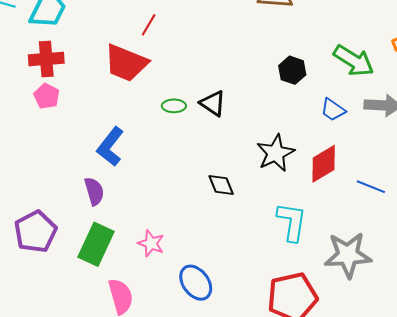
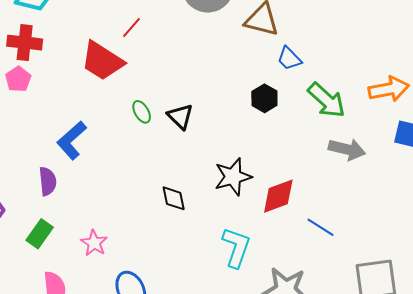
green ellipse: (174, 106) -> (142, 112), turned 50
blue trapezoid: (333, 110) -> (289, 59), moved
green rectangle: (96, 244) -> (40, 234), size x0.7

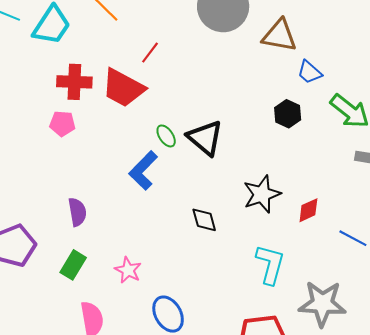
red cross: (25, 43) -> (74, 82), moved
pink pentagon: (18, 79) -> (62, 124), moved, turned -30
black triangle: (180, 117) -> (205, 138), size x1.4
blue L-shape: (72, 140) -> (143, 170), moved
red diamond: (278, 196) -> (308, 210), size x0.7

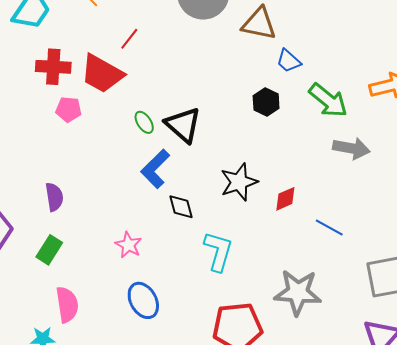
pink pentagon: (62, 124) -> (69, 109), moved
blue L-shape: (143, 170) -> (155, 169), moved
cyan L-shape: (270, 264) -> (218, 251), moved
pink star: (128, 270) -> (128, 245), moved

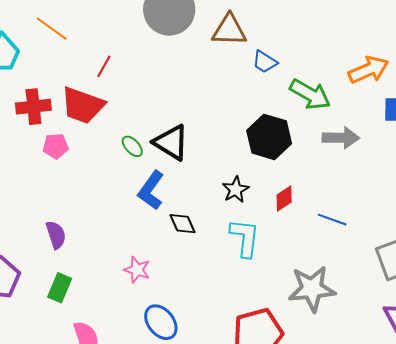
black hexagon: (266, 102) -> (269, 137), moved, size x1.6
black star: (239, 182) -> (236, 190), size x0.7
cyan L-shape: (218, 251) -> (245, 238), moved

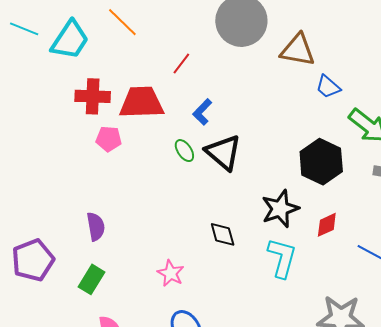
red line: (104, 66) -> (181, 63), moved
red trapezoid: (83, 105) -> (142, 103), turned 150
blue L-shape: (151, 190) -> (202, 112), moved, size x0.7
black star: (236, 190) -> (280, 209), size x1.4

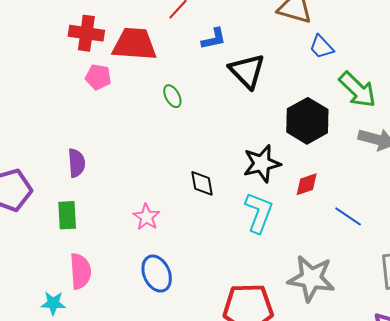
blue L-shape: (202, 112) -> (214, 39), moved, turned -152
black triangle: (223, 152) -> (247, 71), moved
green rectangle: (91, 279) -> (67, 215), turned -40

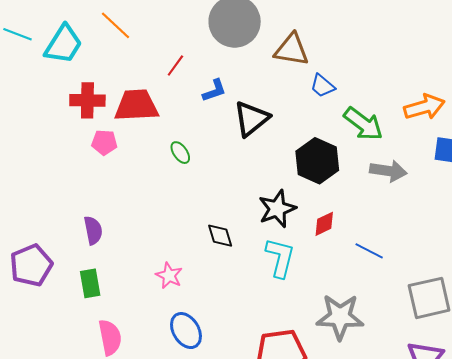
black triangle: (247, 71) -> (251, 119), turned 42

